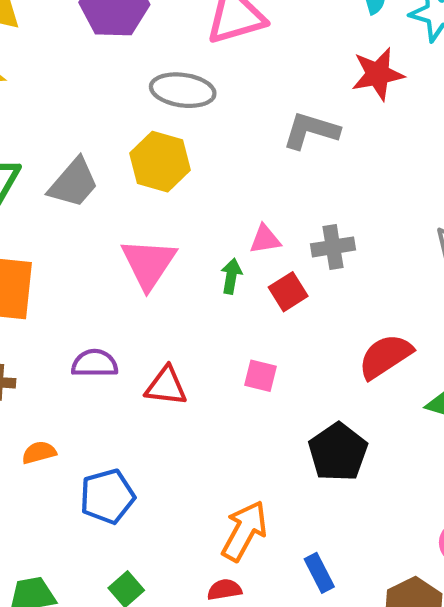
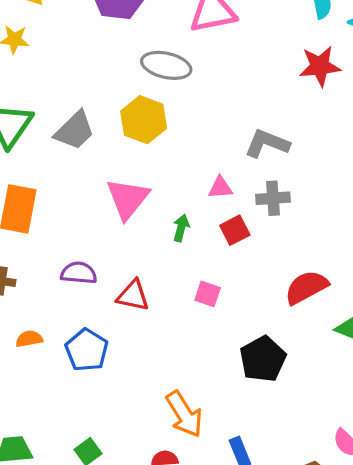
gray L-shape: (311, 131) -> (267, 143), moved
green arrow: (231, 276) -> (181, 228), moved
blue pentagon: (107, 496) -> (87, 350), moved, turned -30
orange arrow: (244, 531) -> (184, 414), turned 114

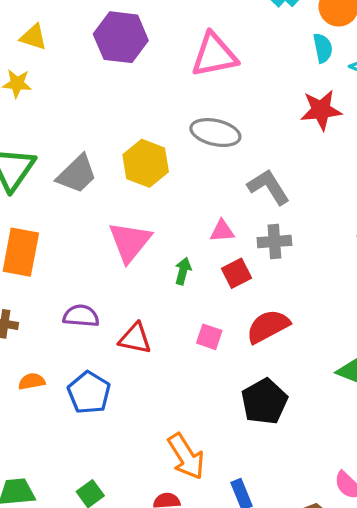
gray ellipse: (166, 65) -> (215, 133), moved
gray L-shape: (267, 143) -> (268, 187), turned 36
red semicircle: (306, 287) -> (268, 326), moved

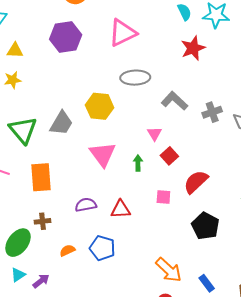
pink triangle: (222, 231) -> (154, 134), turned -42
gray cross: (274, 242) -> (212, 112), moved

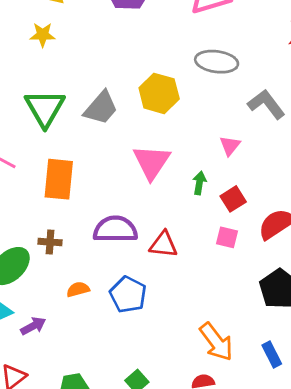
red square: (169, 156) -> (233, 199), moved
purple semicircle: (86, 205) -> (115, 229), size x1.4
blue rectangle: (207, 283) -> (272, 355), moved

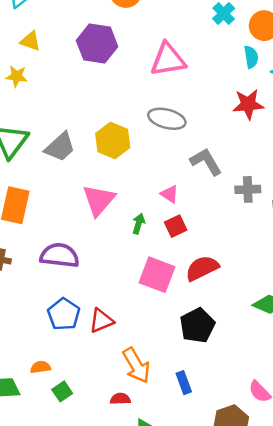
pink triangle: (230, 146) -> (169, 194), turned -42
red square: (233, 199) -> (176, 226), moved
pink square: (227, 237) -> (157, 275), size x1.8
red triangle: (163, 245) -> (101, 321), moved, turned -36
orange semicircle: (78, 289) -> (40, 367), moved

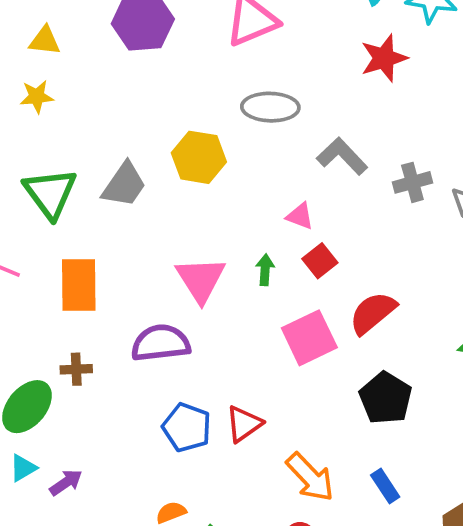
pink triangle: (99, 200) -> (201, 279), moved
pink square: (157, 275) -> (309, 338), turned -33

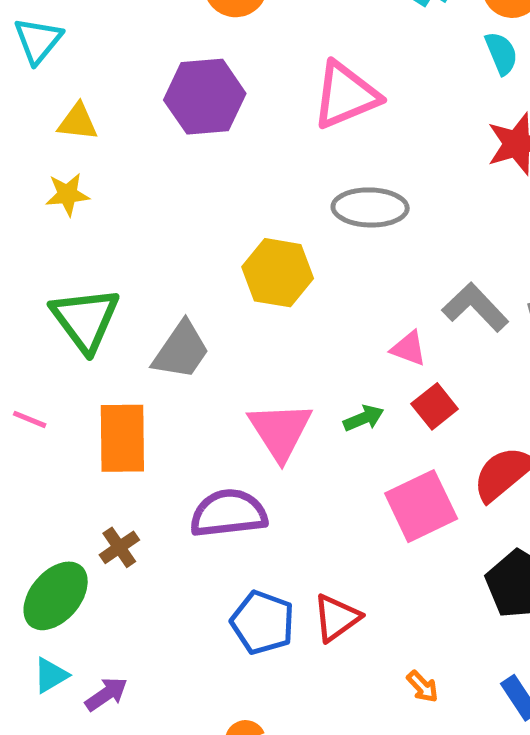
gray L-shape: (342, 156) -> (475, 307), moved
gray trapezoid: (124, 185) -> (181, 350), moved
green arrow: (265, 270) -> (364, 418), turned 64
brown cross: (76, 369) -> (119, 547), turned -32
orange arrow: (310, 477) -> (422, 687), size x0.5

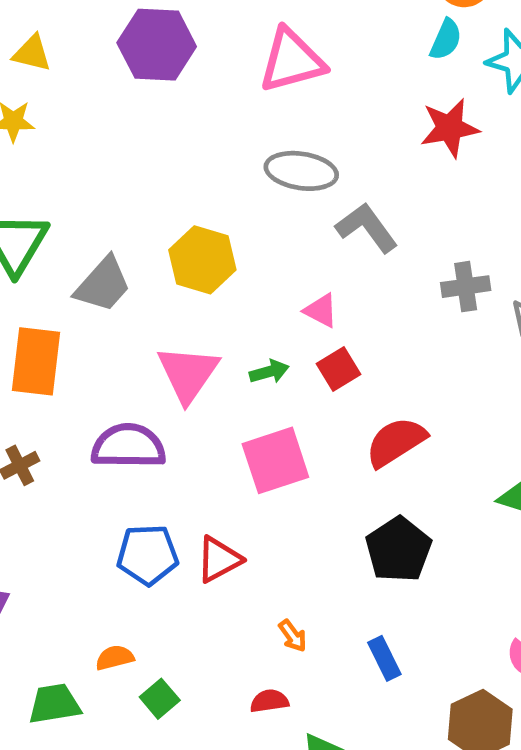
cyan semicircle: (501, 53) -> (446, 39), turned 39
yellow hexagon: (278, 273) -> (202, 260), moved
gray L-shape: (475, 307) -> (367, 228), moved
pink square: (421, 506) -> (275, 460), moved
blue pentagon: (263, 622) -> (148, 555), turned -30

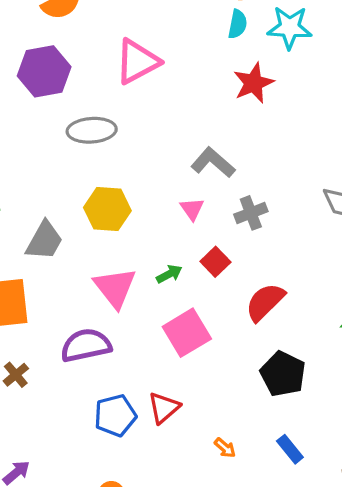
gray ellipse: (301, 171) -> (92, 130), moved
gray cross: (466, 287) -> (251, 213), moved
pink triangle: (321, 311) -> (192, 209), moved, turned 40

